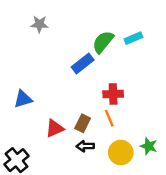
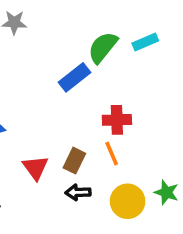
red triangle: (55, 128) -> (36, 168), turned -42

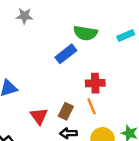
cyan rectangle: (145, 42) -> (126, 36), moved
green semicircle: (103, 47) -> (85, 33), turned -120

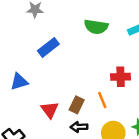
blue rectangle: (66, 54) -> (48, 47), moved
red cross: (95, 83) -> (121, 77), moved

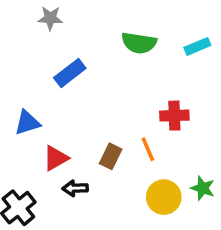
red triangle: (50, 110) -> (56, 158), moved, turned 36
black arrow: (79, 127) -> (75, 188), moved

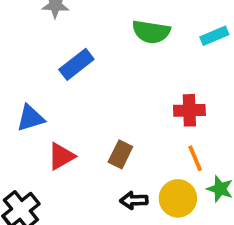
orange line: (148, 149) -> (195, 158), moved
black arrow: (75, 188) -> (134, 200), moved

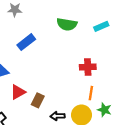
brown rectangle: (120, 154) -> (38, 100), moved
orange line: (195, 158) -> (91, 93), turned 32

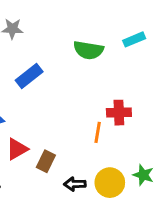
cyan rectangle: (101, 26) -> (134, 39), moved
orange line: (91, 93) -> (98, 132), moved

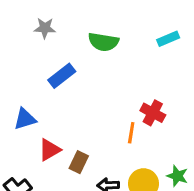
green semicircle: (88, 50) -> (103, 42), moved
red cross: (119, 113) -> (153, 113), turned 30

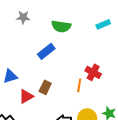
blue rectangle: (62, 76) -> (46, 51), moved
brown rectangle: (79, 162) -> (45, 87), moved

